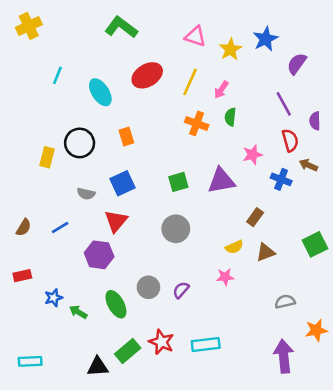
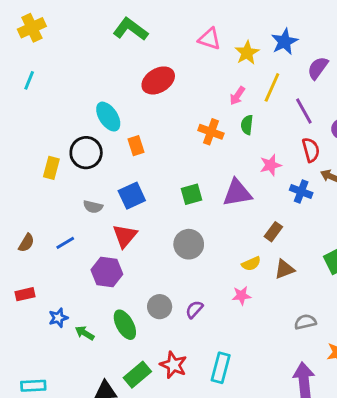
cyan line: (57, 75) -> (29, 80), moved
yellow line: (190, 82) -> (272, 87), moved
cyan ellipse: (100, 92) -> (108, 117), moved
cyan rectangle: (206, 345) -> (221, 368), turned -68

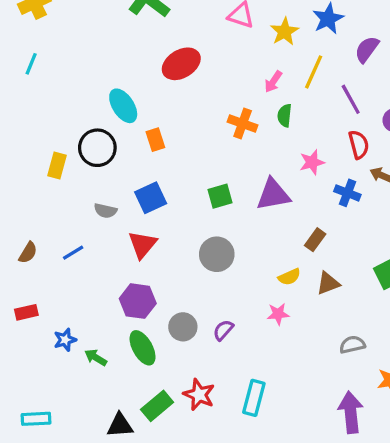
purple hexagon: (107, 272) -> (138, 301), moved

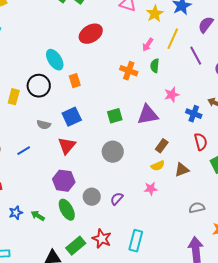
red semicircle: (359, 145) -> (201, 142), moved
brown rectangle: (315, 240) -> (162, 146), moved
blue star: (65, 340) -> (16, 213), moved

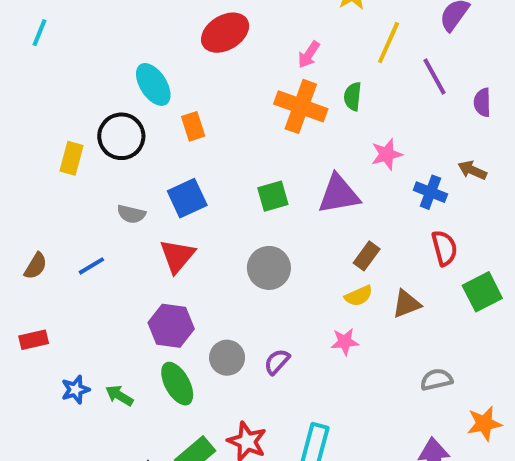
pink arrow: (148, 45) -> (309, 55), moved
orange cross: (129, 71) -> (301, 106), size x1.4

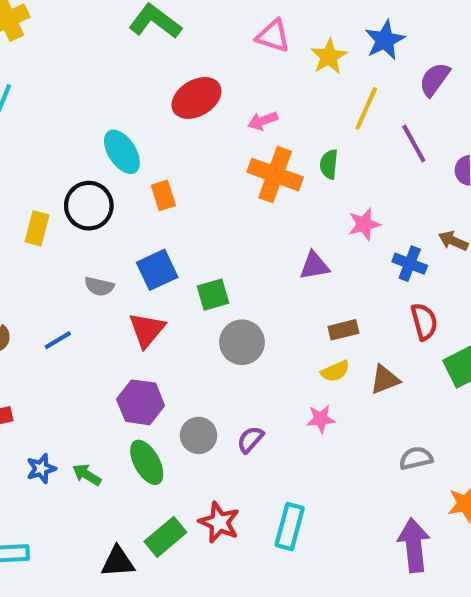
pink arrow: (309, 55) -> (263, 121), moved, turned 36
purple triangle: (339, 194) -> (314, 266), size x0.7
green square: (273, 196) -> (213, 295), moved
brown rectangle: (367, 256) -> (343, 330), turned 40

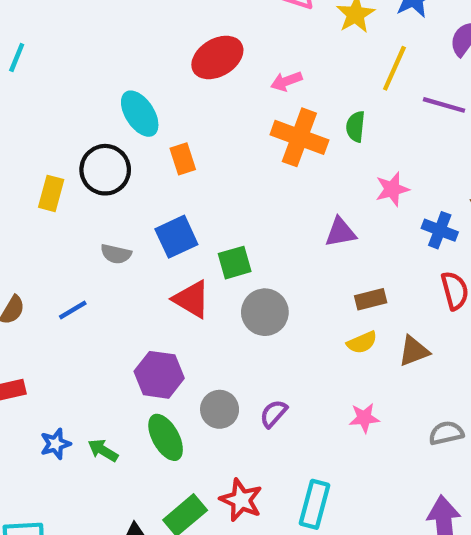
purple line: (414, 144) -> (444, 105), turned -45
red triangle: (147, 330) -> (191, 299), moved, turned -39
pink star: (321, 419) -> (364, 418), moved

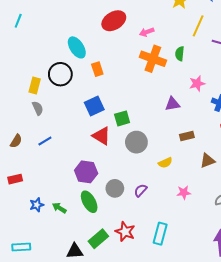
gray semicircle: (116, 254) -> (38, 108), moved, turned -128
yellow semicircle: (362, 342) -> (165, 163), moved

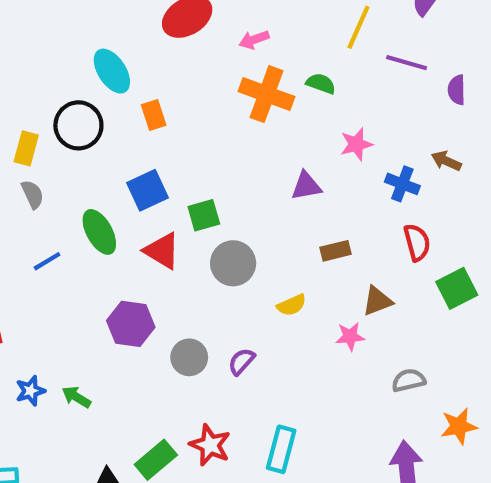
green semicircle: (180, 54) -> (321, 84), turned 104
pink star: (184, 192) -> (350, 336), moved
green ellipse: (89, 202) -> (99, 232), moved

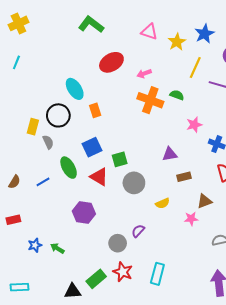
purple triangle: (306, 186) -> (170, 154), moved
gray semicircle: (32, 194) -> (48, 142), moved
gray circle: (189, 357) -> (118, 243), moved

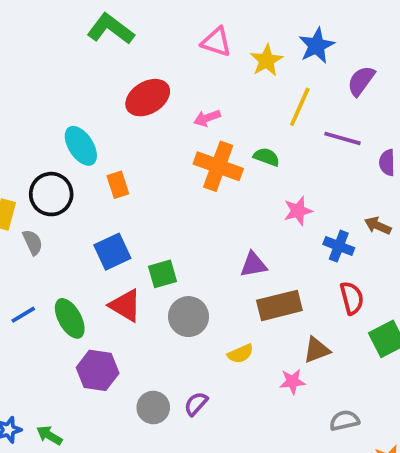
green ellipse: (69, 168) -> (70, 318), moved
brown rectangle: (184, 177) -> (279, 305), size x1.6
gray circle: (118, 243) -> (153, 408), moved

